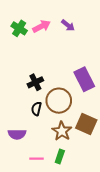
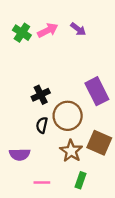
green rectangle: (60, 157) -> (80, 180), moved

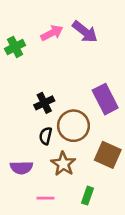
purple arrow: (78, 29) -> (85, 32), size x1.5
green cross: (22, 33) -> (15, 47), moved, turned 30
brown star: (71, 151) -> (63, 164), moved

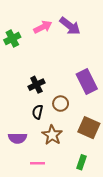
brown circle: (73, 126) -> (61, 104), size x0.6
green rectangle: (87, 196) -> (82, 162), moved

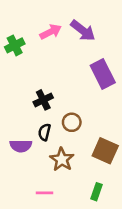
purple rectangle: (87, 82) -> (103, 74), moved
purple semicircle: (18, 138) -> (21, 146), moved

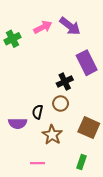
black cross: (43, 100) -> (65, 82), moved

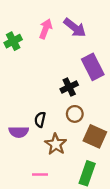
pink arrow: (43, 27) -> (46, 29), turned -42
brown circle: (61, 103) -> (75, 114), moved
green rectangle: (81, 162) -> (87, 173), size x1.5

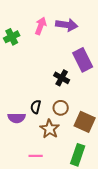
purple arrow: (75, 28) -> (67, 25), turned -30
black cross: (69, 87) -> (62, 78), turned -35
brown circle: (75, 114) -> (61, 108), moved

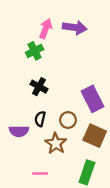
green cross: (12, 37) -> (35, 51), moved
purple rectangle: (83, 60) -> (92, 99), moved
black cross: (62, 78) -> (39, 87), moved

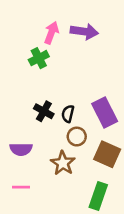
black cross: (39, 87) -> (44, 111), moved
black semicircle: (40, 119) -> (68, 114), moved
pink line: (40, 173) -> (21, 187), moved

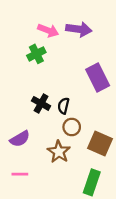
pink arrow: (51, 33) -> (48, 30), turned 90
purple rectangle: (105, 112) -> (98, 78), moved
purple semicircle: (21, 149) -> (20, 139), turned -30

